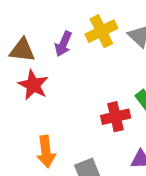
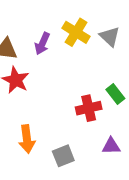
yellow cross: (101, 31) -> (76, 32), turned -32

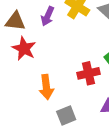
orange arrow: (27, 139) -> (46, 87), moved

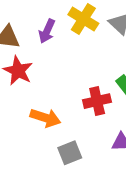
orange arrow: (46, 87) -> (45, 118), turned -65

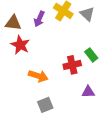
gray square: (70, 153) -> (45, 105), moved

